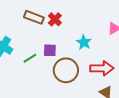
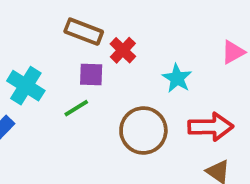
red cross: (55, 19) -> (123, 50), moved
purple square: (50, 50) -> (91, 74), moved

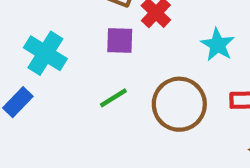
green line: (76, 108) -> (113, 98), moved

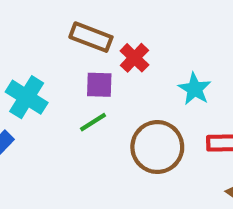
green line: (113, 98) -> (93, 122), moved

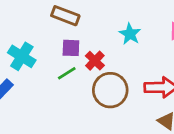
red cross: (134, 58) -> (95, 61), moved
cyan star: (195, 89) -> (130, 34), moved

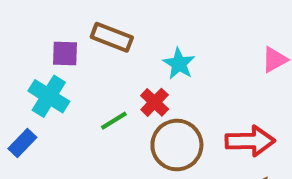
cyan star: (130, 34) -> (179, 64), moved
purple square: (71, 48) -> (65, 54), moved

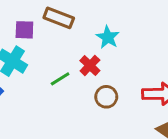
brown circle: (177, 145) -> (106, 97), size x0.6

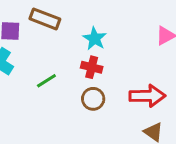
red cross: (90, 66) -> (92, 67), moved, turned -30

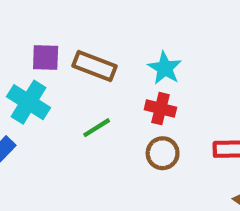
brown rectangle: (45, 19) -> (95, 66), moved

